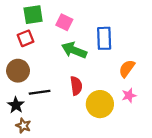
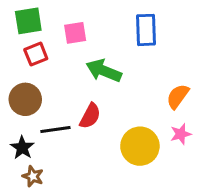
green square: (33, 15) -> (28, 21), moved
pink square: (64, 22) -> (75, 33), moved, turned -35
blue rectangle: (104, 38) -> (146, 30), moved
red semicircle: (76, 86) -> (90, 116), moved, turned 36

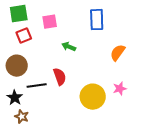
green arrow: (104, 71) -> (69, 47), size x0.6
orange semicircle: (178, 96) -> (118, 53), moved
red semicircle: (90, 116) -> (60, 77), turned -48

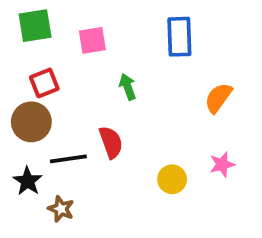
red square: (24, 36) -> (44, 83), moved
green arrow: (69, 47) -> (128, 87), turned 48
yellow circle: (93, 97) -> (172, 179), size x0.6
brown star: (22, 117) -> (61, 209), moved

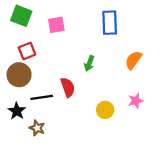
green square: (35, 26) -> (21, 16), turned 30
green arrow: (128, 87) -> (89, 63), moved, turned -140

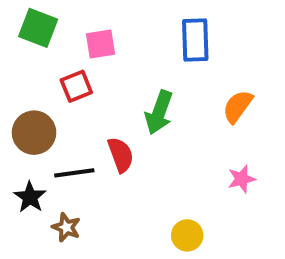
red square: (27, 51) -> (76, 86), moved
green arrow: (89, 63) -> (159, 112), size x1.5
yellow circle: (105, 110) -> (187, 235), moved

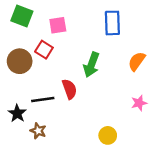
red square: (76, 86) -> (44, 50), turned -36
brown circle: (34, 133) -> (20, 61), moved

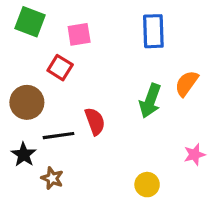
brown circle: (20, 61) -> (27, 102), moved
green arrow: (91, 65) -> (150, 101), moved
pink star: (139, 103) -> (194, 155), moved

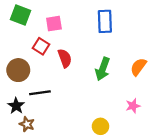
orange semicircle: (187, 83) -> (138, 67), moved
red semicircle: (95, 121) -> (65, 58), moved
brown star: (52, 178) -> (27, 124), moved

